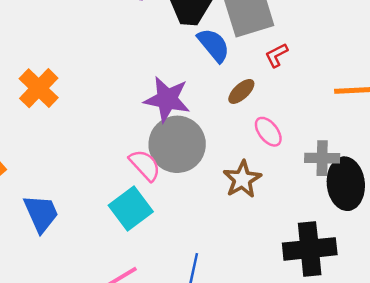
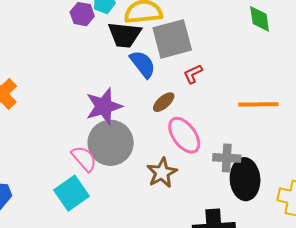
purple star: (167, 99) -> (104, 106), turned -30
pink ellipse: (268, 132) -> (184, 135), size x1.5

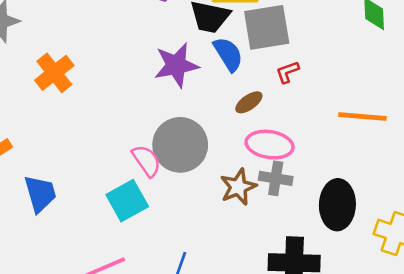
purple star: (104, 106) -> (176, 65), moved
pink ellipse: (184, 135) -> (270, 145), turned -51
gray cross: (227, 158) -> (276, 178), moved

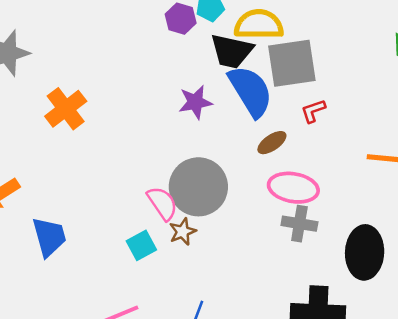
blue semicircle: (228, 54) -> (251, 91), size x1.4
purple star: (176, 65) -> (195, 102), size x0.7
brown star: (238, 187) -> (183, 232), moved, size x0.7
cyan square: (127, 201) -> (141, 245), size x0.7

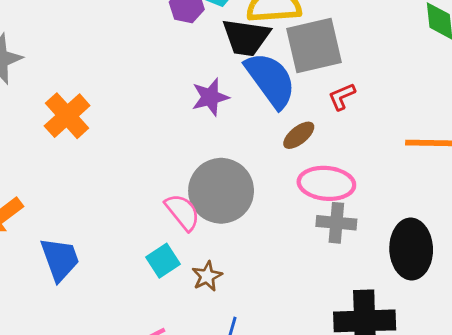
brown star: (183, 232) -> (207, 276), moved

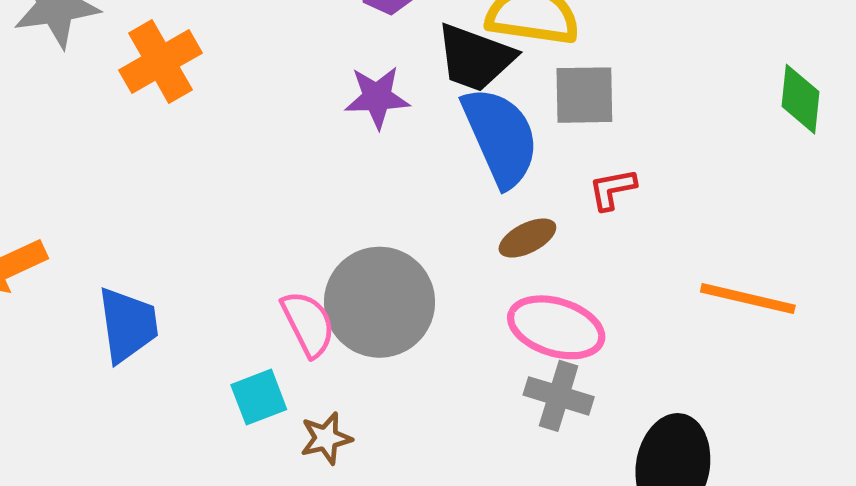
gray square: (314, 45) -> (584, 95), size x0.7
purple star: (210, 97) -> (377, 97), moved
orange cross: (67, 116) -> (160, 62), moved
blue trapezoid: (60, 259) -> (128, 325), moved

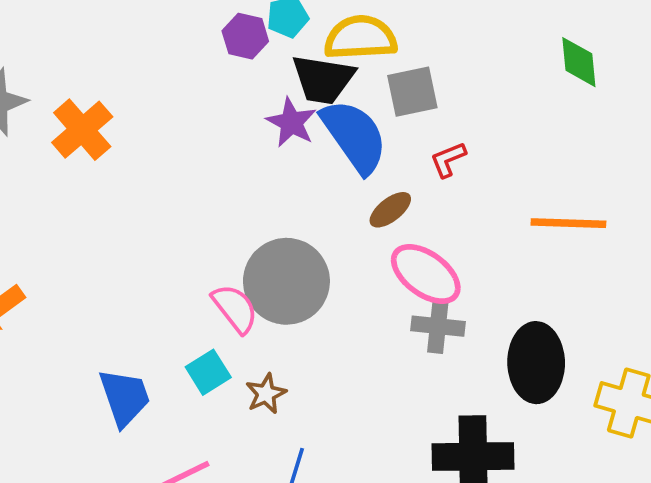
purple star: (377, 97) -> (291, 122), moved, turned -30
blue trapezoid: (128, 325) -> (125, 397), moved
pink ellipse: (556, 327) -> (426, 274), turned 30

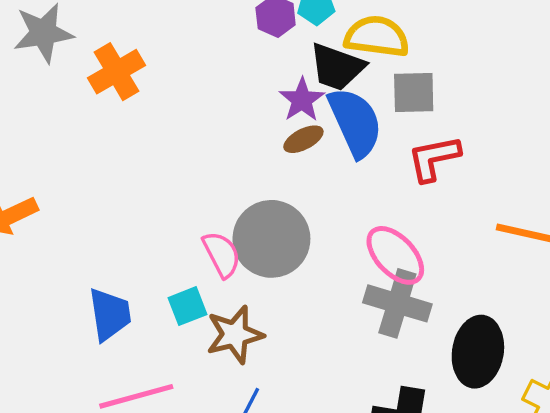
red L-shape: (448, 160) -> (434, 158), size x1.6
brown ellipse: (390, 210) -> (303, 139), moved
gray cross: (438, 326) -> (397, 303), size x1.4
brown star: (266, 394) -> (235, 335), size x1.6

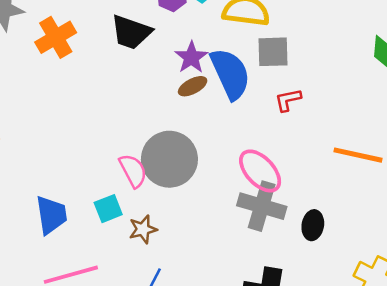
black trapezoid: (337, 67) -> (131, 32), moved
red L-shape: (434, 158) -> (288, 100), size x0.7
brown star: (235, 335) -> (143, 229), size x0.7
black ellipse: (478, 352) -> (313, 225), moved, size x0.6

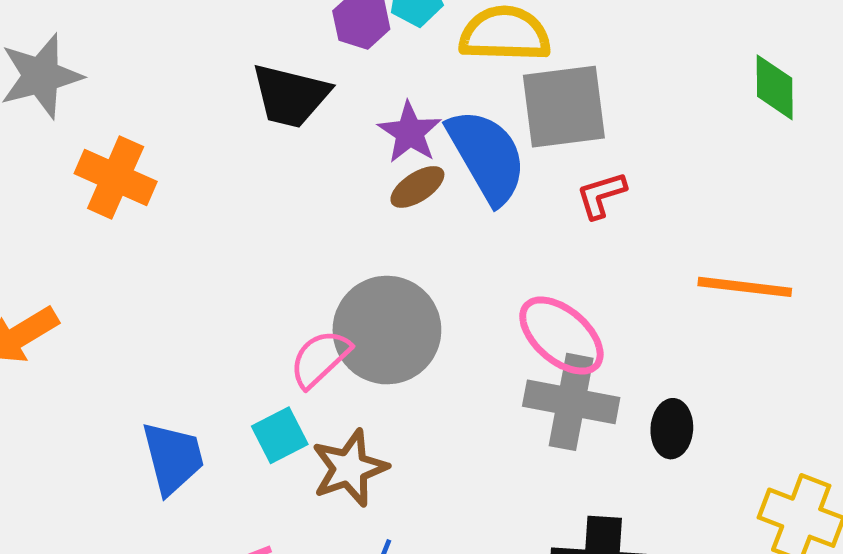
orange cross: (56, 37) -> (116, 177), moved, turned -30
gray square: (273, 52) -> (564, 107), size x1.4
pink semicircle: (133, 171) -> (320, 359), turned -100
brown star: (143, 229) -> (350, 468), size x1.4

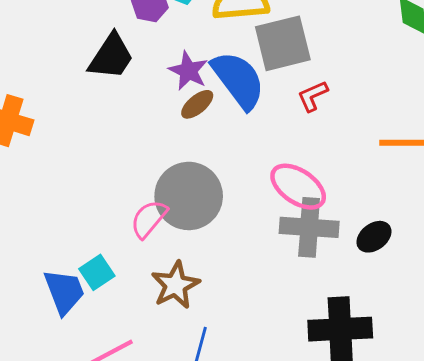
black trapezoid: (290, 96) -> (111, 57), turned -64
black ellipse: (672, 429) -> (374, 237), turned 56
cyan square: (280, 435) -> (97, 272), moved

